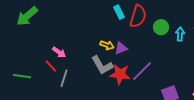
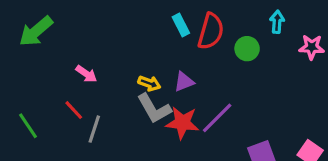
cyan arrow: (180, 34) -> (277, 22), moved
yellow arrow: (107, 45) -> (149, 83), moved
pink arrow: (59, 52) -> (86, 74), moved
green line: (22, 76) -> (28, 126), turned 48

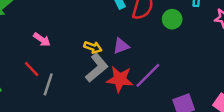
gray L-shape: (154, 109) -> (97, 68), turned -100

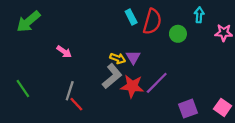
purple triangle: (121, 46) -> (133, 57), turned -40
yellow arrow: (93, 47) -> (118, 58), moved
red line: (32, 69) -> (76, 104), moved

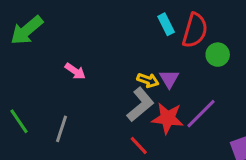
green circle: (178, 34) -> (218, 55), moved
gray line: (70, 91) -> (62, 129), moved
red line: (76, 104) -> (139, 146), moved

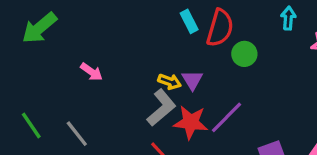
gray line: (62, 129) -> (77, 134), turned -56

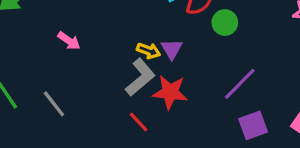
purple line: (226, 117) -> (240, 84), moved

